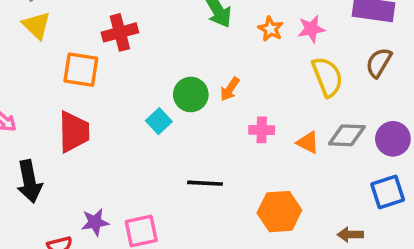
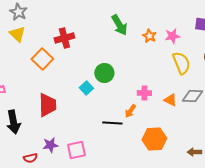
orange square: (81, 70) -> (42, 59), turned 35
orange arrow: (230, 89) -> (130, 111), moved
red trapezoid: (74, 132) -> (47, 105), moved

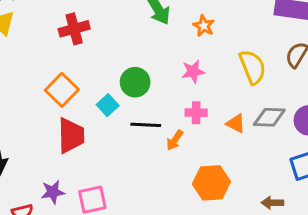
pink star: (172, 36) -> (193, 72), moved
orange square: (42, 59) -> (62, 90), moved
red trapezoid: (47, 105) -> (71, 136), moved
black line: (112, 123) -> (146, 125), moved

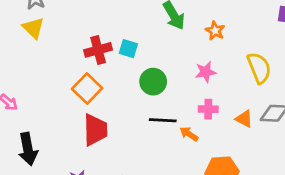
red cross: (74, 29) -> (98, 50), moved
cyan square: (108, 105) -> (128, 49), moved, turned -30
orange arrow: (175, 140) -> (189, 134), turned 90

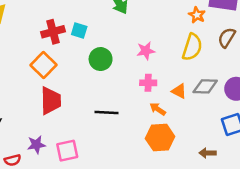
orange star: (215, 31) -> (197, 15), moved
yellow semicircle: (259, 68) -> (192, 47), turned 40
black line: (163, 120) -> (107, 113), moved
orange arrow: (189, 134) -> (158, 109), moved

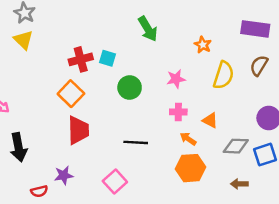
orange star: (197, 15) -> (203, 45), moved
gray diamond: (205, 86) -> (236, 146), moved
pink square: (67, 151) -> (115, 181), moved, turned -30

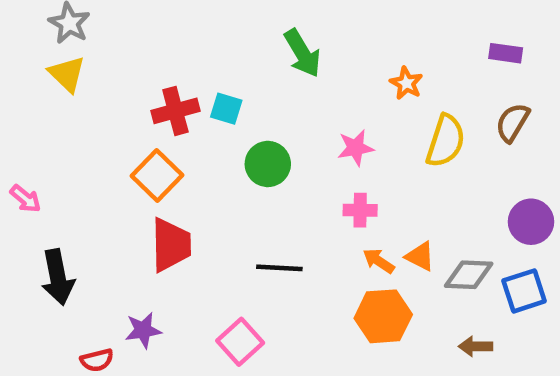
purple rectangle: (255, 29) -> (506, 53), size x0.6
orange triangle: (210, 120) -> (420, 256), moved

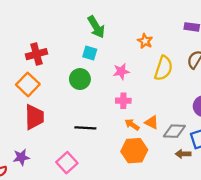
cyan square: (226, 109) -> (90, 53), moved
brown arrow: (476, 346) -> (183, 154), moved

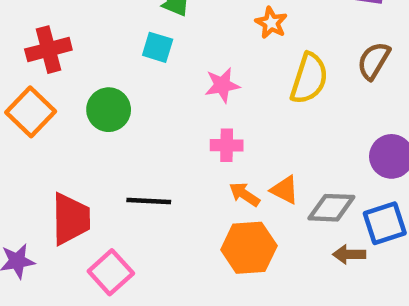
green circle: (80, 79) -> (109, 110), moved
red trapezoid: (34, 117) -> (71, 219), moved

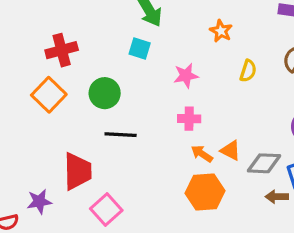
yellow semicircle: (309, 78) -> (248, 71), size x0.6
black line: (149, 201) -> (121, 135), moved

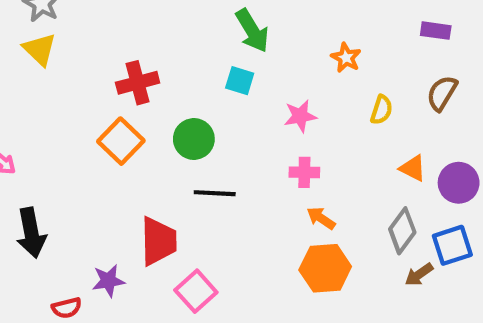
orange triangle: (231, 151) -> (413, 168), moved
gray diamond: (264, 163) -> (402, 231), turned -56
brown arrow: (277, 197) -> (419, 274), turned -35

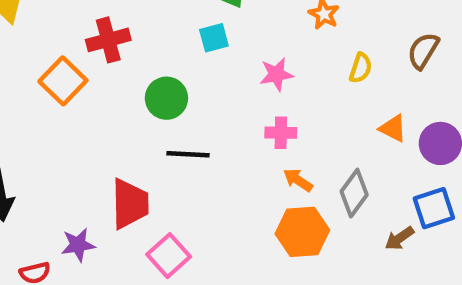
cyan square: (240, 81) -> (214, 38), turned -32
orange square: (121, 141) -> (63, 81), moved
gray diamond: (402, 231) -> (354, 193), moved

